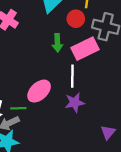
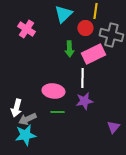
pink ellipse: (39, 91) -> (53, 91), turned 50
green line: (18, 108) -> (57, 112), moved

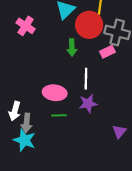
red circle: (85, 28) -> (89, 25), size x1.6
pink rectangle: (93, 54) -> (107, 52), moved, size x0.6
gray arrow: (27, 119) -> (27, 123), turned -60
cyan star: (25, 135) -> (24, 140), turned 30

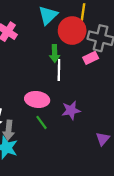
white line: (86, 79) -> (59, 70), moved
green line: (59, 115) -> (41, 122), turned 56

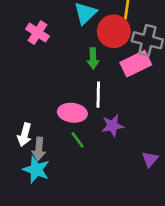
pink rectangle: (91, 58) -> (136, 64), size x1.6
white line: (59, 70) -> (98, 95), moved

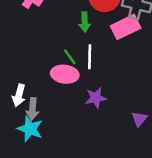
purple star: (112, 126) -> (96, 98), moved
green line: (78, 140) -> (70, 57), moved

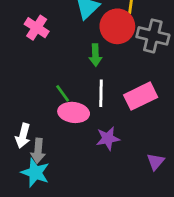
pink rectangle: (126, 27) -> (141, 96), moved
green line: (70, 57) -> (63, 93), moved

